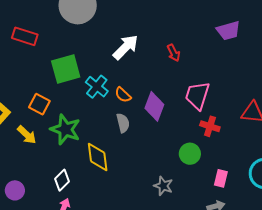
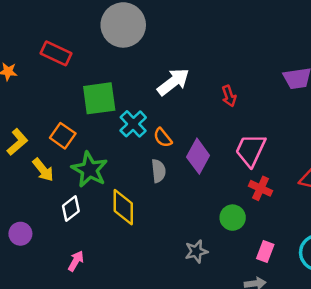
white diamond: (62, 180) -> (71, 208), moved
gray star: (163, 186) -> (196, 251), turned 30

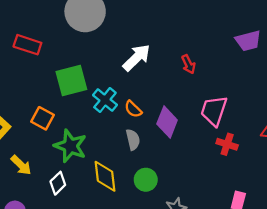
yellow arrow: (43, 170) -> (21, 165), moved
green circle: (233, 218) -> (146, 180), moved

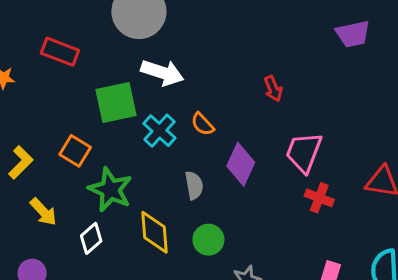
purple trapezoid: (248, 41) -> (353, 34), moved
white arrow: (137, 58) -> (162, 73), moved, turned 60
orange semicircle: (133, 109) -> (203, 124), moved

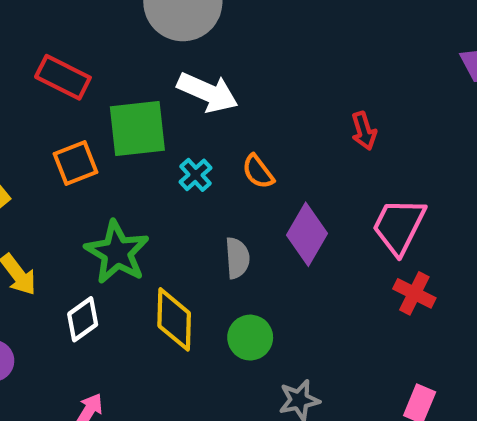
red rectangle: (60, 52) -> (63, 77), moved
cyan cross: (159, 131) -> (195, 175), size x0.7
orange square: (75, 151) -> (75, 163), moved, turned 32

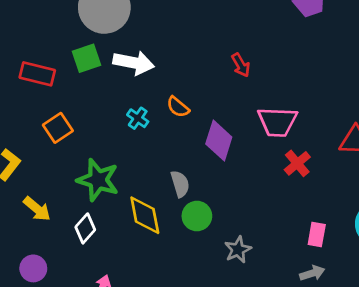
green square: (137, 129) -> (87, 58), moved, size x0.7
pink trapezoid: (399, 226) -> (277, 122), turned -102
gray semicircle: (237, 258) -> (180, 184), moved
red cross: (414, 293) -> (297, 163), turned 36

